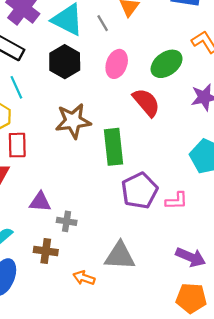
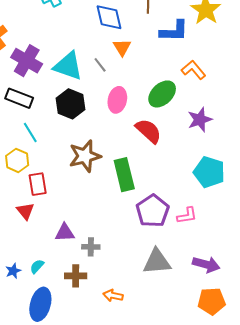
gray triangle: (120, 256) -> (157, 262), moved

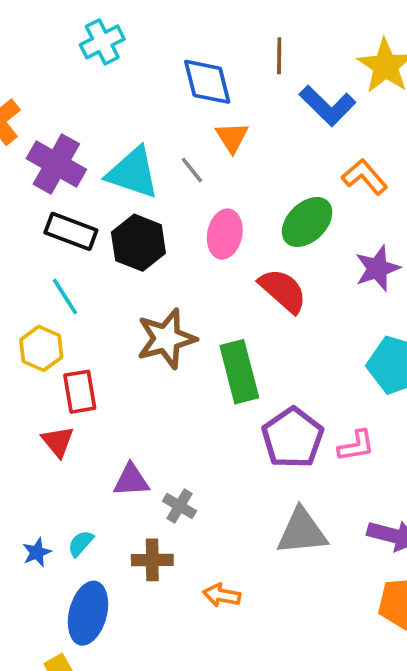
blue L-shape: (174, 31) -> (328, 106), turned 44
black rectangle: (19, 98) -> (71, 231), moved
gray cross: (91, 247) -> (180, 506), turned 30

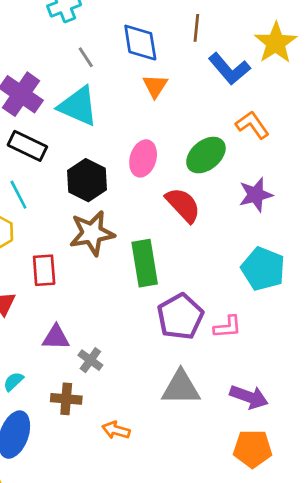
gray line: (192, 170) -> (86, 57), moved
black hexagon: (138, 243) -> (87, 180), moved
red rectangle: (80, 392) -> (44, 270), moved

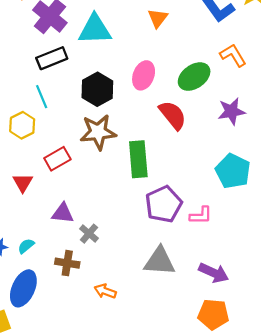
cyan triangle: (78, 106) -> (95, 29), turned -30
black rectangle: (27, 146) -> (52, 58), turned -52
red rectangle: (44, 270) -> (57, 159), turned 60

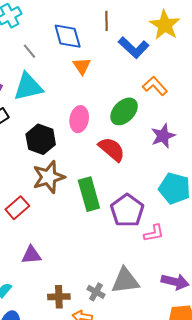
purple pentagon: (164, 204) -> (127, 211), moved
gray cross: (89, 234) -> (96, 292), moved
brown cross: (67, 263) -> (59, 297), moved

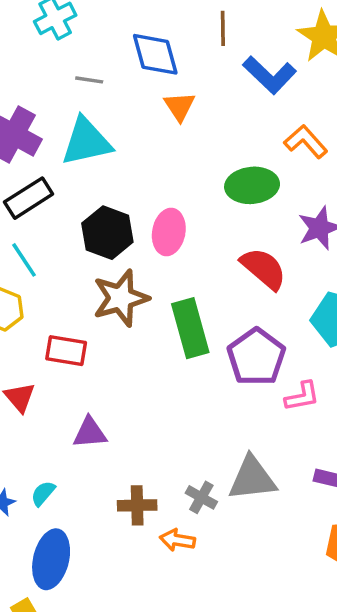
gray line: (30, 51) -> (89, 80), turned -42
green ellipse: (124, 111) -> (252, 185), turned 40
pink ellipse: (79, 119) -> (169, 232), moved
red semicircle: (112, 149) -> (264, 269), moved
red rectangle: (17, 208) -> (66, 351), turned 50

